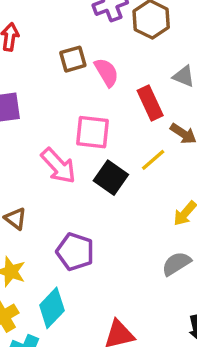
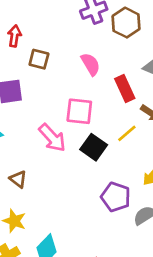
brown square: (73, 59) -> (39, 59), moved, turned 30
purple pentagon: (75, 252) -> (116, 197), moved

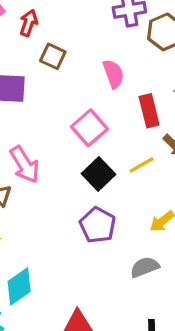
pink square: (79, 111) -> (89, 128), turned 32
pink arrow: (52, 138) -> (25, 165), moved
purple pentagon: (116, 197) -> (98, 225), moved

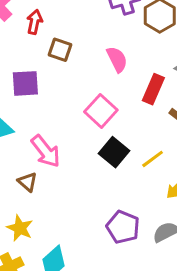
red rectangle: (149, 111) -> (153, 89), turned 44
yellow line: (142, 165) -> (153, 159), moved
purple pentagon: (98, 225) -> (123, 227), moved

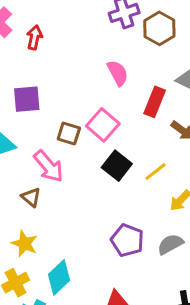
brown square: (60, 50) -> (69, 133), moved

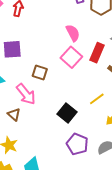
pink square: (103, 125) -> (71, 57), moved
black square: (117, 166) -> (67, 113), moved

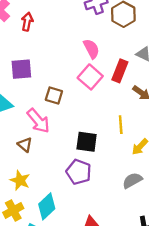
yellow line: (97, 99) -> (121, 125), turned -56
black square: (67, 113) -> (87, 142), turned -30
purple pentagon: (77, 144) -> (79, 172), moved

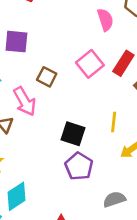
pink semicircle: (91, 49) -> (105, 20), moved
purple pentagon: (79, 172) -> (79, 166), moved
gray semicircle: (132, 180) -> (114, 199), moved

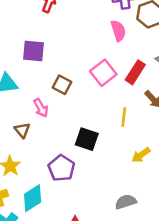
pink arrow: (25, 101) -> (41, 108), size x0.7
yellow line: (114, 122) -> (124, 117), moved
purple pentagon: (79, 166) -> (62, 168), moved

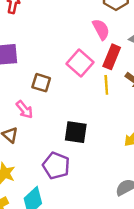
pink semicircle: (118, 31) -> (101, 29), moved
yellow line: (124, 117) -> (106, 85), moved

